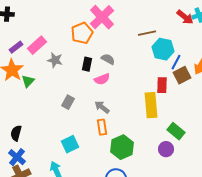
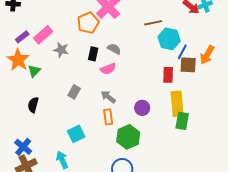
brown square: (182, 75) -> (188, 65), turned 30
yellow rectangle: (151, 105) -> (177, 104), moved
green rectangle: (176, 131) -> (182, 121), turned 60
black semicircle: (16, 133) -> (33, 105), moved
purple circle: (166, 149) -> (142, 108), moved

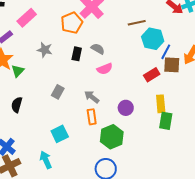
pink rectangle: (43, 35) -> (27, 18), moved
pink semicircle: (108, 69) -> (105, 69), moved
red rectangle: (168, 75) -> (152, 75), turned 56
yellow rectangle: (177, 104) -> (161, 104), size x0.7

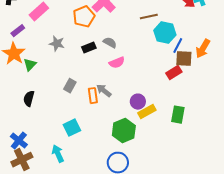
black rectangle: (77, 54) -> (89, 48), turned 56
red rectangle: (152, 75) -> (174, 73), moved
yellow rectangle: (161, 104) -> (147, 112), moved, turned 66
orange rectangle: (92, 117) -> (93, 96), moved

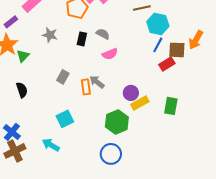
blue line: (178, 46) -> (158, 45), moved
black rectangle: (89, 48) -> (82, 39), turned -56
black semicircle: (29, 99) -> (22, 90), turned 147
cyan arrow: (58, 154) -> (51, 145), turned -36

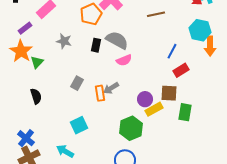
cyan hexagon: (158, 24) -> (200, 30), moved
gray semicircle: (103, 34) -> (117, 40), size x1.6
orange arrow: (196, 40) -> (210, 46), turned -30
brown square: (177, 50) -> (169, 93), moved
gray arrow: (97, 82) -> (111, 88), turned -70

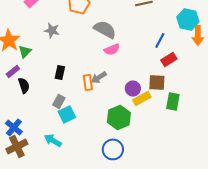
purple rectangle: (25, 28) -> (13, 71), moved
black rectangle: (96, 45) -> (60, 72), moved
gray rectangle: (77, 83) -> (59, 101), moved

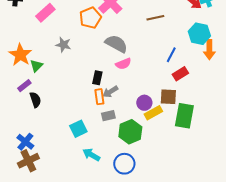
black rectangle: (60, 72) -> (97, 78), moved
gray rectangle: (59, 101) -> (108, 116), moved, turned 48
green rectangle: (173, 101) -> (184, 116), size x1.4
cyan arrow: (53, 140) -> (91, 155), moved

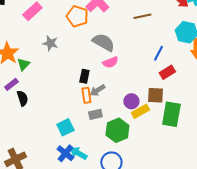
orange pentagon: (90, 18) -> (77, 16), turned -30
blue cross: (25, 142) -> (65, 153), moved

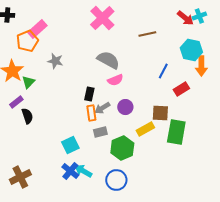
orange pentagon: (77, 16) -> (27, 41), moved, turned 30
red rectangle: (167, 72) -> (181, 89), moved
purple circle: (131, 101) -> (125, 107), moved

